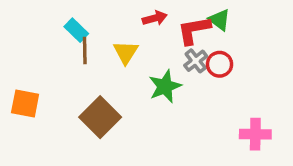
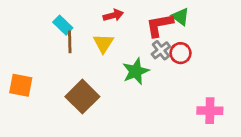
red arrow: (155, 18) -> (113, 15), moved

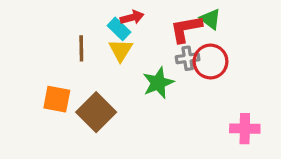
cyan rectangle: (63, 25) -> (119, 29), moved
gray cross: (161, 50) -> (188, 58), turned 30
red circle: (180, 53) -> (210, 62), size x1.4
orange square: (21, 85) -> (57, 99), moved

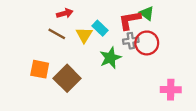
red arrow: (132, 17) -> (65, 13), moved
cyan rectangle: (119, 29) -> (100, 28), moved
brown line: (81, 48) -> (57, 34), turned -60

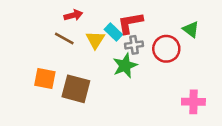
green triangle: (147, 13) -> (191, 29), moved
red L-shape: (130, 20) -> (130, 23), moved
gray cross: (131, 41) -> (134, 45), moved
brown square: (67, 78) -> (76, 89), turned -30

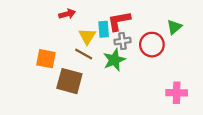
green triangle: (191, 29) -> (174, 27), turned 42
cyan rectangle: (113, 32) -> (104, 29), turned 42
brown line: (64, 38) -> (84, 54), moved
orange square: (45, 79) -> (46, 59), moved

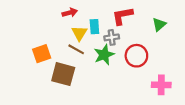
red arrow: (67, 14) -> (70, 13), moved
red L-shape: (119, 21) -> (122, 16), moved
red circle: (152, 45) -> (136, 56), moved
orange square: (46, 59) -> (42, 54), turned -30

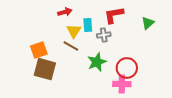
green star: (104, 55) -> (97, 62), moved
red circle: (136, 56) -> (127, 68), moved
brown square: (63, 74) -> (45, 69), moved
pink cross: (161, 85) -> (122, 84), moved

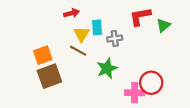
red L-shape: (114, 15) -> (140, 16), moved
red circle: (127, 68) -> (151, 83), moved
brown square: (45, 69) -> (49, 76), turned -35

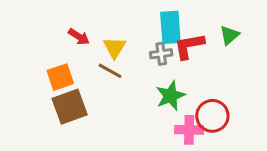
red arrow: (72, 13) -> (79, 37), moved, turned 48
red L-shape: (140, 16) -> (189, 46), moved
cyan rectangle: (97, 27) -> (170, 27), moved, size x1.5
green star: (107, 68) -> (170, 96), moved

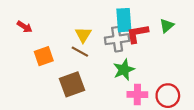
red arrow: (79, 37) -> (25, 27), moved
gray cross: (161, 54) -> (117, 39), size x1.5
brown square: (70, 107) -> (72, 84), moved
red circle: (212, 116) -> (168, 96), moved

